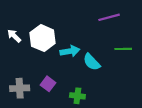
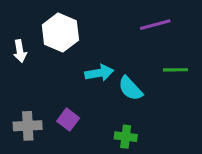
white arrow: (14, 36) -> (20, 51), turned -144
white hexagon: (43, 38) -> (60, 32), moved
green cross: (77, 96) -> (126, 137), moved

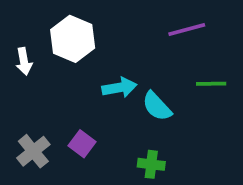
gray cross: (28, 126) -> (33, 151), turned -36

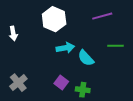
white hexagon: (73, 39) -> (54, 19), moved
purple square: (82, 144) -> (61, 83), moved

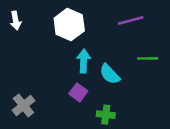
white arrow: (13, 33) -> (16, 21), moved
cyan arrow: (65, 48) -> (84, 61), turned -78
purple square: (61, 83) -> (78, 92), moved

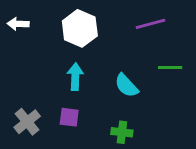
white arrow: (16, 21) -> (18, 24), turned 102
cyan arrow: (84, 61) -> (75, 77), moved
purple square: (78, 92) -> (69, 117), moved, turned -30

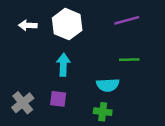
white arrow: (18, 24) -> (28, 25), moved
green line: (170, 68) -> (129, 60), moved
cyan semicircle: (126, 86) -> (108, 85), moved, turned -50

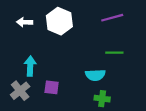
cyan arrow: (63, 65) -> (30, 66), moved
green cross: (103, 112) -> (102, 99), moved

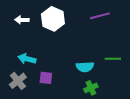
green line: (114, 53) -> (113, 59), moved
cyan arrow: (30, 66) -> (27, 59), turned -78
green cross: (102, 99) -> (91, 88), turned -32

